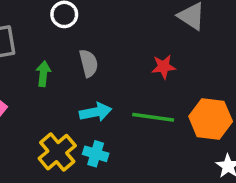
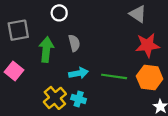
red star: (164, 67) -> (147, 45), moved, size x1.6
green arrow: (43, 74) -> (46, 50), size x1.6

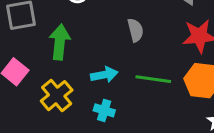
gray semicircle: (74, 43) -> (135, 30), moved
yellow cross: (55, 98) -> (57, 96), moved

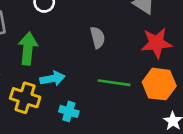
cyan arrow: (104, 75) -> (52, 79), moved
yellow cross: (57, 96) -> (25, 98), turned -32

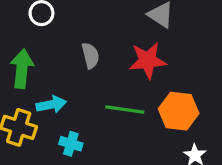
gray semicircle: (98, 38) -> (90, 56), moved
red star: (156, 43) -> (148, 60), moved

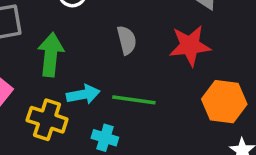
green line: (125, 109) -> (134, 100), moved

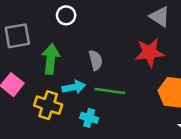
gray semicircle: (127, 40) -> (96, 60), moved

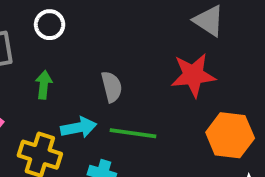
white circle: (66, 15) -> (50, 25), moved
green arrow: (51, 59) -> (44, 85), size x0.6

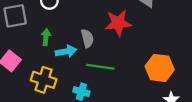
red star: (193, 75) -> (118, 23), moved
cyan arrow: (79, 127) -> (66, 51), moved

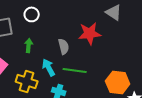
cyan arrow: (66, 51) -> (49, 67), moved, turned -108
orange hexagon: (160, 68) -> (118, 82), moved

